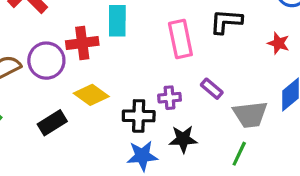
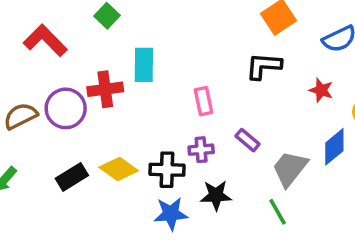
pink rectangle: (180, 39) -> (204, 101), moved, size x0.7
yellow diamond: (91, 95) -> (119, 169), moved
gray trapezoid: (250, 114) -> (290, 169), turned 135
green line: (239, 154) -> (278, 212), turned -55

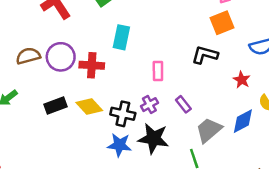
red cross: (105, 89) -> (92, 65), moved
purple cross: (201, 150) -> (149, 105), turned -36
black star: (216, 195) -> (153, 138), size x1.4

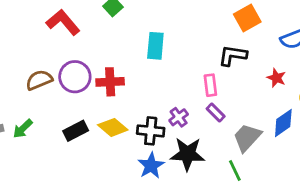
cyan rectangle: (121, 37) -> (155, 46), moved
pink rectangle: (158, 71) -> (210, 85), moved
blue star: (119, 145) -> (151, 166), turned -30

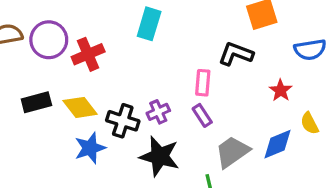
red cross: (110, 82) -> (88, 54), turned -32
blue star: (151, 166) -> (90, 148), moved

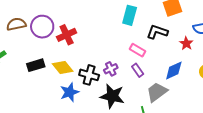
cyan rectangle: (149, 24) -> (130, 15), moved
pink rectangle: (203, 83) -> (137, 50), turned -63
red star: (281, 90) -> (186, 43), moved
blue diamond: (277, 144) -> (174, 70), moved

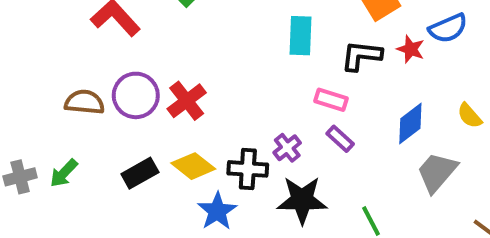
brown semicircle: (16, 24) -> (84, 102), turned 30
red star: (186, 43) -> (411, 49), moved
gray trapezoid: (157, 92) -> (437, 172), moved

